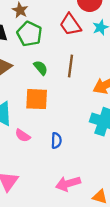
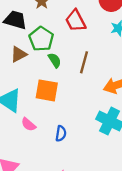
red trapezoid: (70, 25) -> (76, 21), moved
green pentagon: (29, 34) -> (41, 39), moved

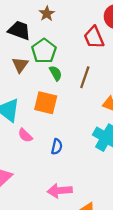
red trapezoid: (76, 21) -> (94, 37), moved
brown triangle: (19, 54) -> (20, 65), turned -30

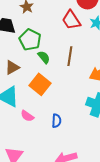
brown triangle: (20, 65) -> (12, 67), moved, turned 35
orange square: (46, 103) -> (40, 84), turned 35

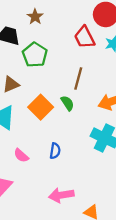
green semicircle: (44, 57) -> (67, 103), moved
pink semicircle: (27, 116) -> (21, 156), moved

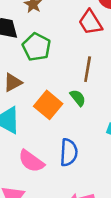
blue semicircle: (55, 151) -> (69, 152), size x1.5
pink semicircle: (21, 156) -> (31, 161), size x1.5

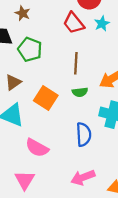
green semicircle: (78, 98) -> (80, 92), moved, turned 128
blue semicircle: (69, 152) -> (84, 134), moved

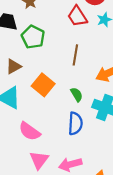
green semicircle: (80, 92) -> (77, 95), moved, turned -120
pink triangle: (25, 180) -> (39, 160), moved

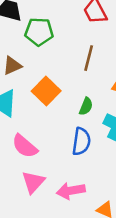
green pentagon: (33, 37) -> (39, 32), turned -30
green semicircle: (77, 95) -> (86, 106), turned 48

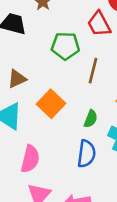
green pentagon: (39, 32) -> (65, 46), moved
pink semicircle: (25, 146) -> (30, 159), turned -116

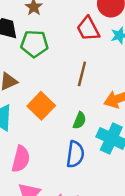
green pentagon: (65, 46) -> (34, 44), moved

